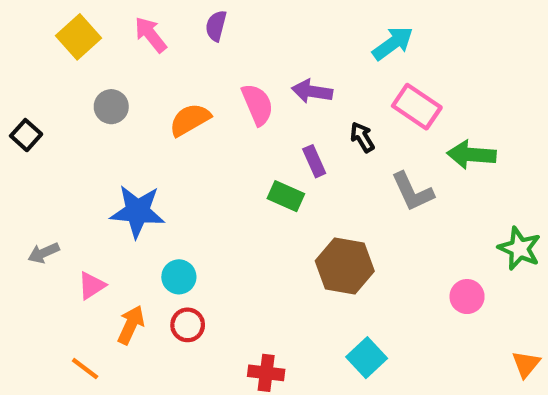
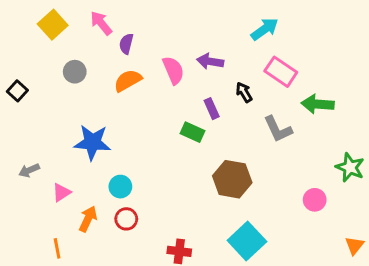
purple semicircle: (216, 26) -> (126, 44), moved
cyan square: (367, 358) -> (247, 241), size x1.4
orange line: (85, 369) -> (57, 248), turned 42

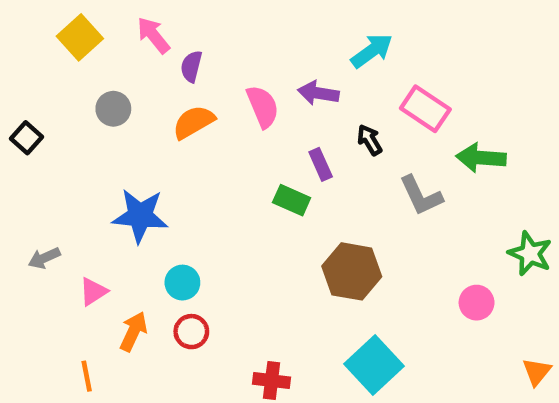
cyan arrow: (265, 29) -> (372, 51), moved

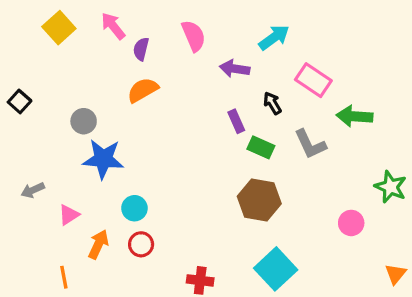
pink semicircle: (263, 107) -> (194, 36), moved
gray circle: (113, 109) -> (84, 121), moved
green rectangle: (292, 200) -> (261, 147), moved

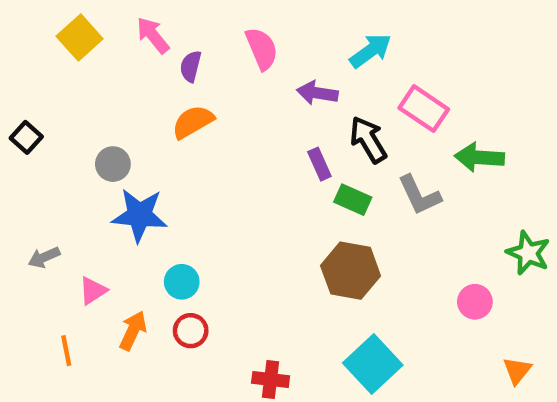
black arrow: (272, 103) -> (368, 140), size x1.5
orange triangle: (396, 274) -> (517, 371), moved
orange line: (64, 277) -> (66, 351), moved

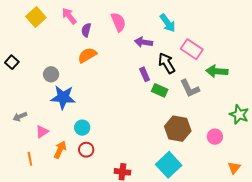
cyan arrow: (371, 51) -> (168, 23), turned 90
brown hexagon: (351, 271) -> (178, 129), moved

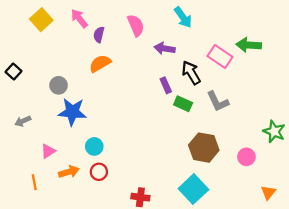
cyan arrow: (168, 23) -> (183, 17), moved
green arrow: (217, 71) -> (249, 45), moved
gray arrow: (20, 117) -> (23, 121), moved
orange arrow: (60, 150) -> (69, 172), turned 48

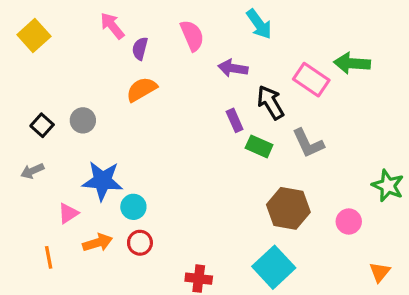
yellow square: (41, 20) -> (34, 36), moved
black square: (14, 71) -> (42, 125), moved
blue star: (72, 112) -> (102, 181), moved

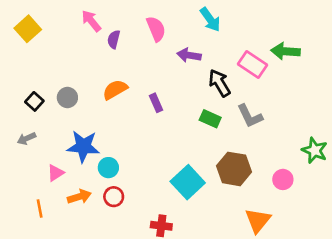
orange semicircle: (142, 89) -> (115, 90), moved
purple rectangle: (235, 120) -> (156, 103), moved
cyan square: (274, 267) -> (188, 182), moved
orange triangle: (380, 272) -> (258, 220), moved, size x1.5

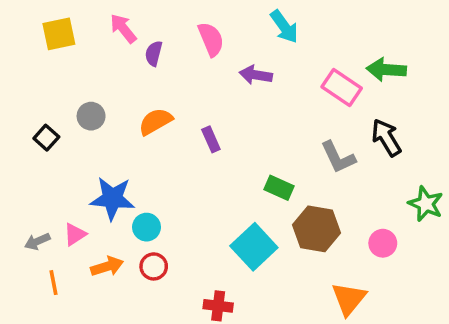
yellow square: (28, 29) -> (59, 34), moved, turned 30
black arrow: (219, 83) -> (386, 138), moved
gray circle: (67, 98) -> (91, 116), moved
green rectangle: (210, 119) -> (279, 188), moved
gray arrow: (26, 138) -> (37, 241), moved

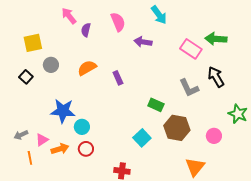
yellow square: (59, 34) -> (33, 43), moved
pink triangle: (75, 234) -> (42, 140), moved
cyan square: (254, 247) -> (142, 138), size x0.7

